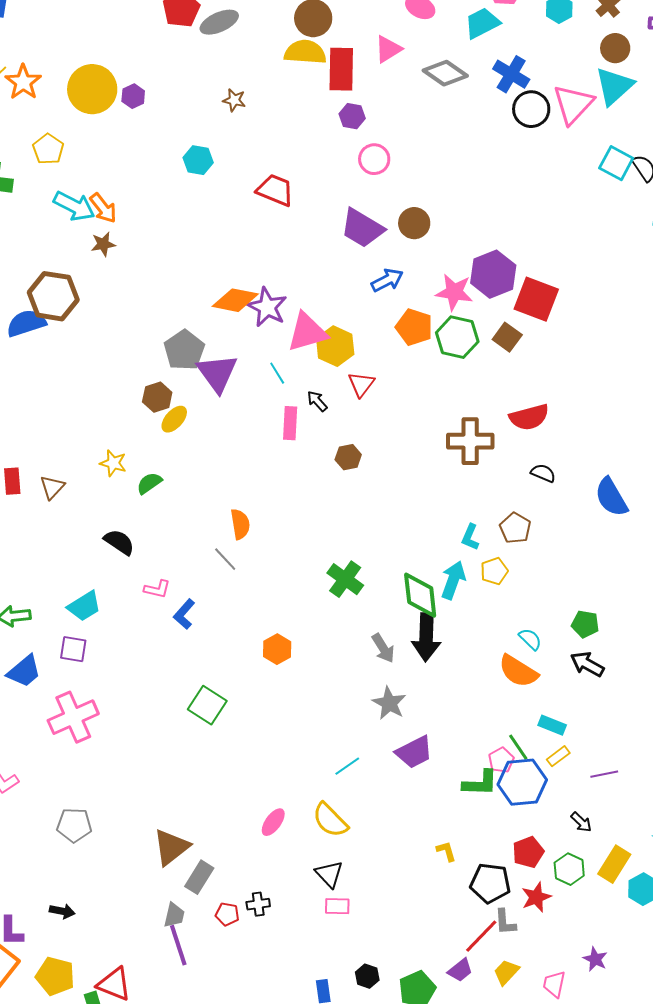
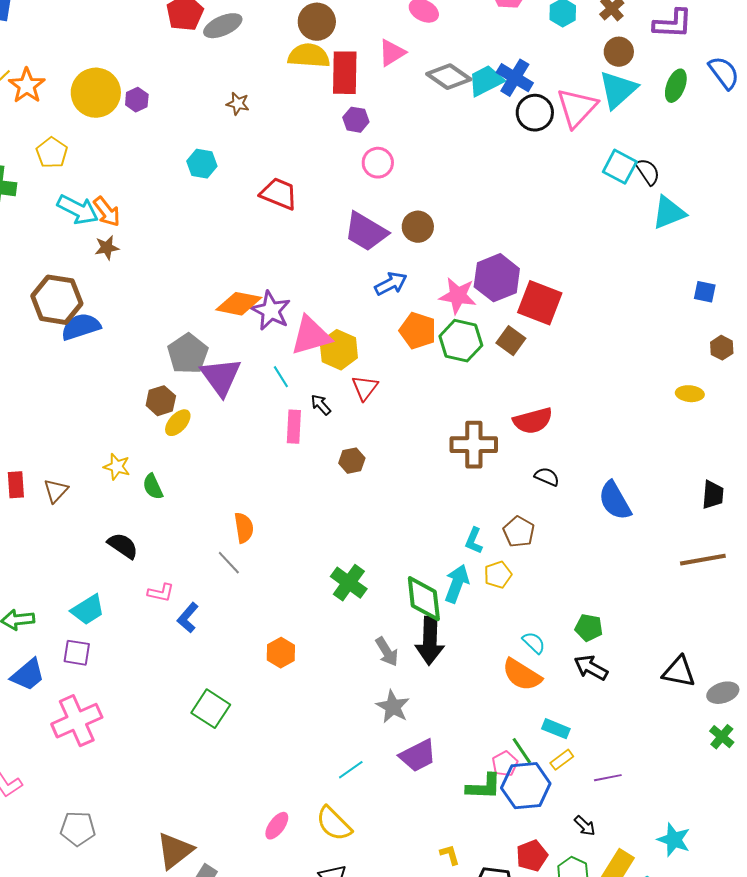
cyan trapezoid: (482, 23) -> (486, 81), moved
blue semicircle: (26, 323) -> (81, 327), moved
green semicircle: (149, 483) -> (153, 487), turned -80

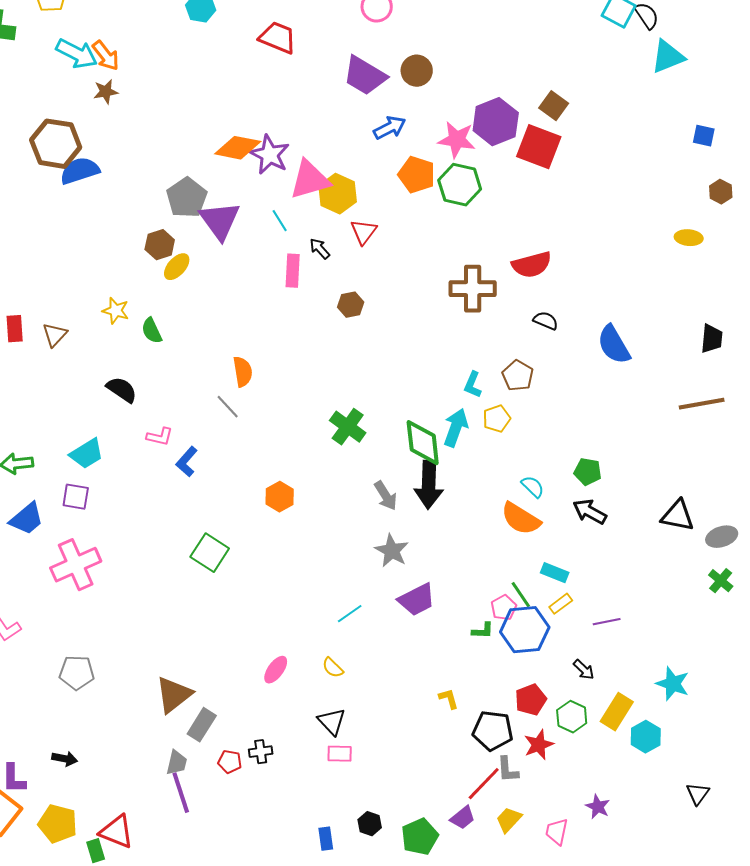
brown square: (511, 341) -> (554, 106), moved
green L-shape: (484, 787) -> (483, 631), size x0.6
yellow semicircle: (334, 824) -> (333, 668), size x0.6

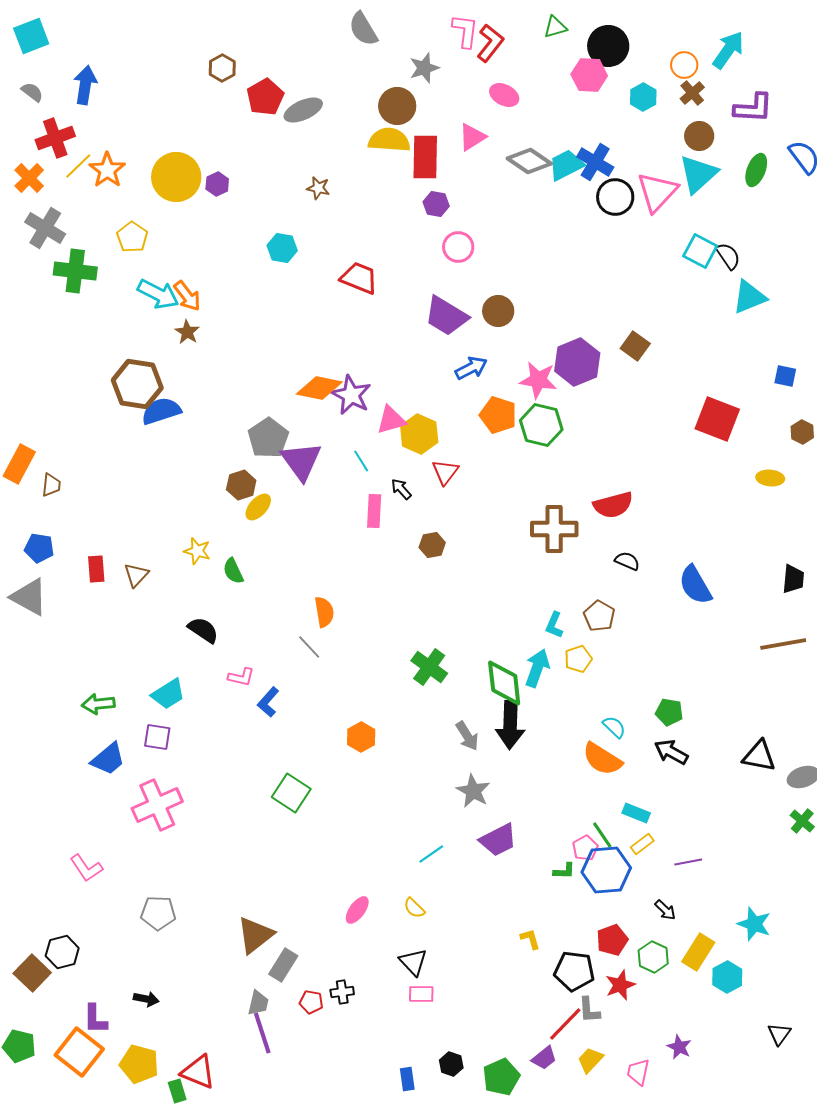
brown star: (106, 92) -> (187, 332), turned -30
red square: (539, 147) -> (717, 419), moved
pink triangle: (310, 180) -> (391, 420), size x0.7

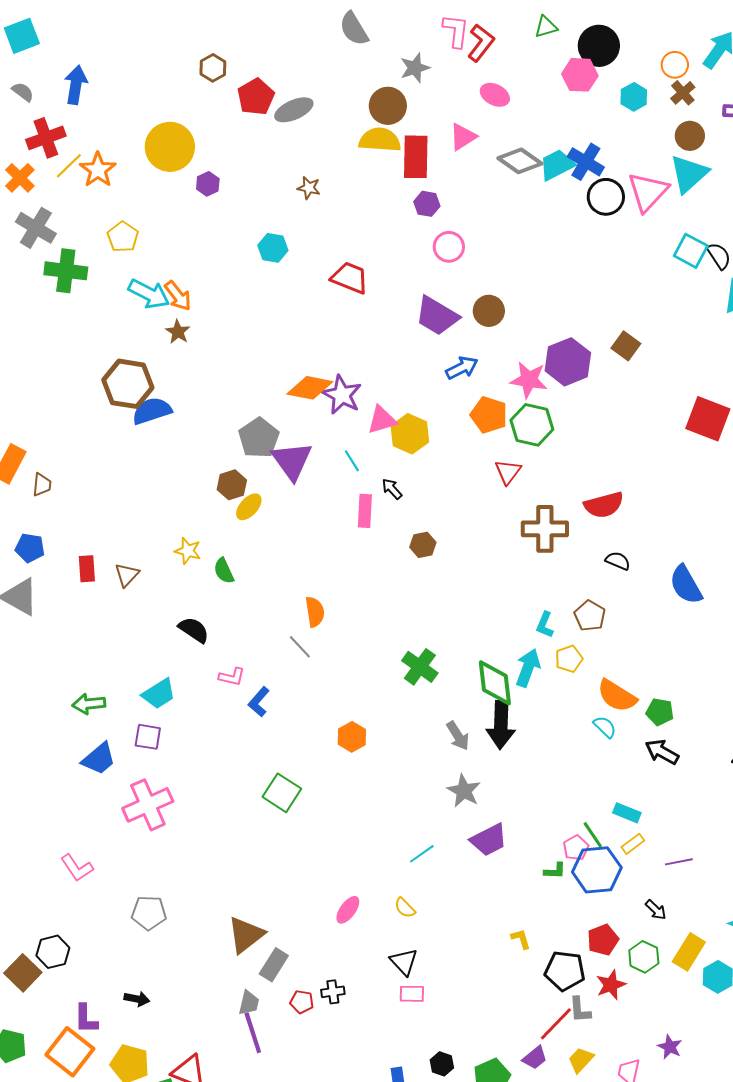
yellow circle: (176, 177) -> (170, 147), moved
red triangle: (445, 472) -> (508, 472), moved
orange semicircle: (602, 759) -> (617, 696), moved

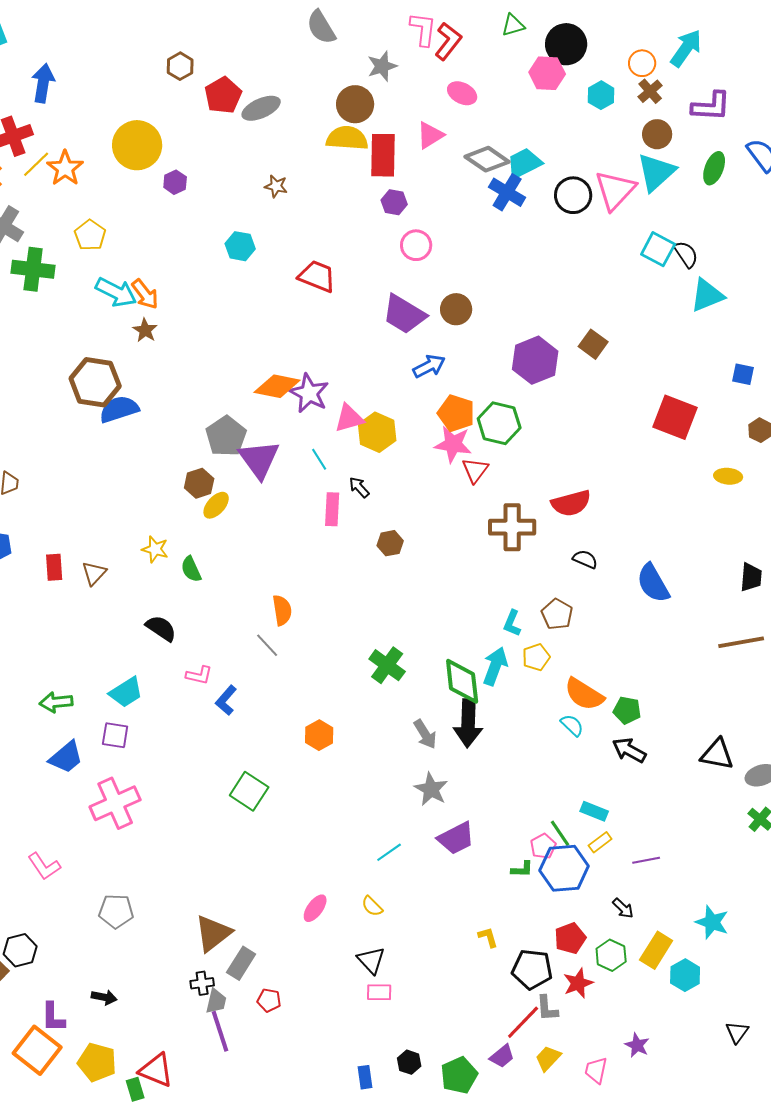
blue cross: (586, 162) -> (507, 192), moved
pink star: (529, 380) -> (453, 444), moved
black cross: (333, 992) -> (202, 983), moved

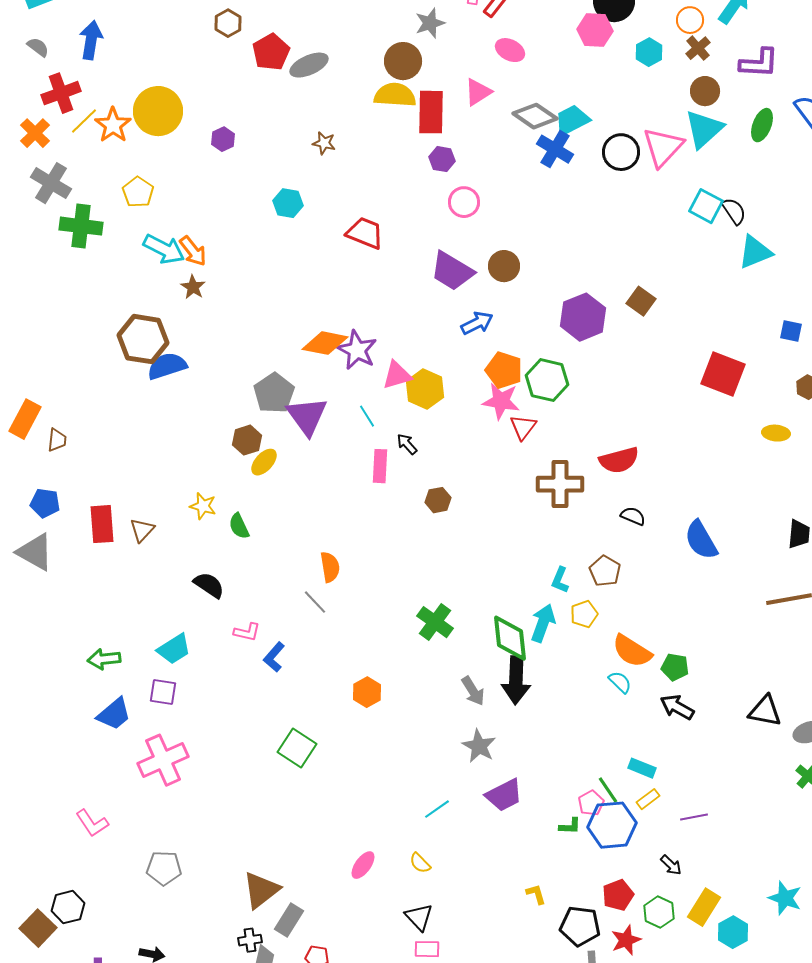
yellow circle: (137, 145) -> (158, 111), moved
red rectangle: (54, 567) -> (102, 524), size x1.4
cyan star: (712, 922) -> (785, 898), moved

